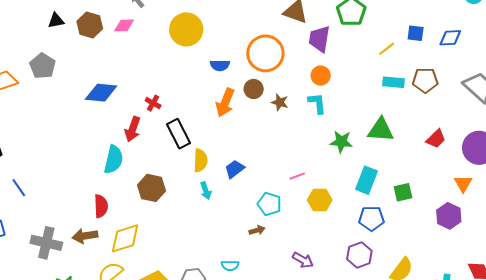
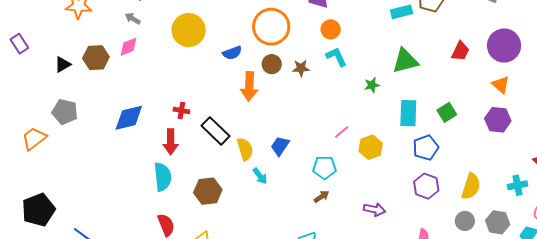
green star: (341, 142) -> (372, 85), size x0.7

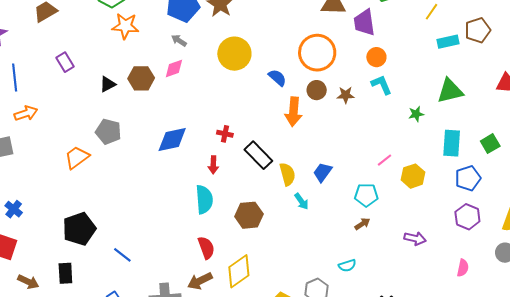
blue semicircle: (232, 53) -> (277, 78), turned -120
red arrow: (171, 142) -> (213, 165), size x0.7

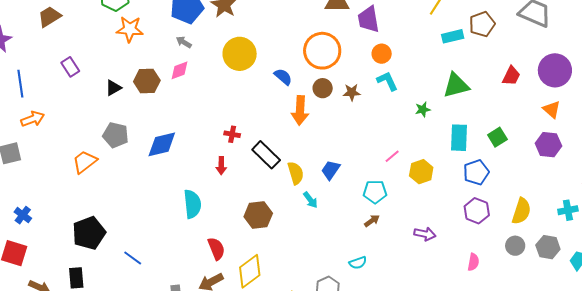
blue diamond: (172, 139) -> (162, 144), moved
cyan semicircle: (204, 199) -> (192, 204), moved

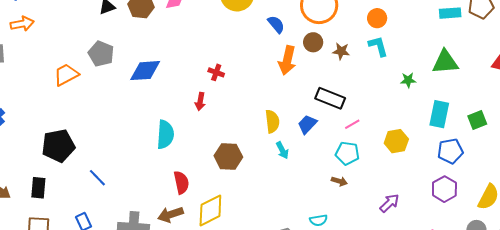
black rectangle: (266, 155) -> (330, 98), moved, turned -32
pink line: (392, 156) -> (352, 124), moved
brown arrow: (372, 221) -> (339, 181), turned 42
purple arrow: (425, 234) -> (389, 203), turned -65

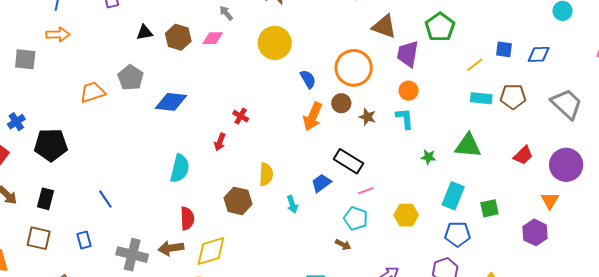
yellow semicircle: (272, 121) -> (266, 174), moved
black pentagon: (58, 146) -> (51, 145), moved

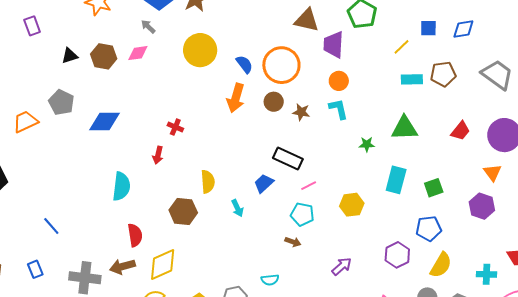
blue semicircle: (308, 79) -> (244, 64), moved
orange arrow: (313, 116) -> (236, 98), moved
blue pentagon: (458, 234) -> (429, 228), moved

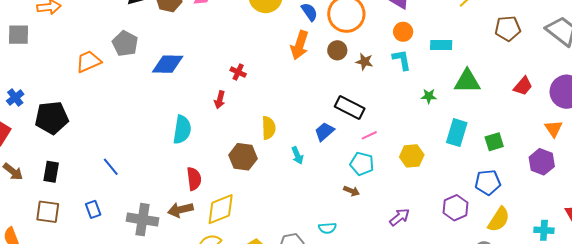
cyan rectangle: (412, 79) -> (441, 45), moved

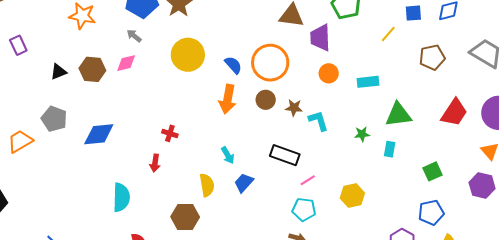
cyan L-shape: (402, 60) -> (318, 121), moved
red trapezoid: (523, 86) -> (454, 113), size x1.4
blue trapezoid: (324, 132) -> (244, 183), moved
cyan rectangle: (457, 133) -> (390, 149), moved, size x0.6
cyan arrow: (297, 155) -> (228, 155), moved

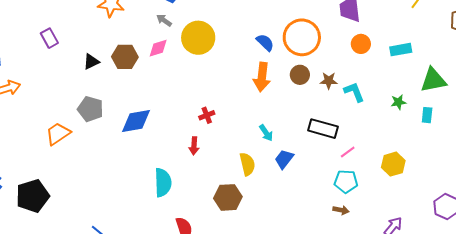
yellow circle: (188, 55) -> (198, 38), moved
red cross: (170, 133) -> (207, 115), turned -35

